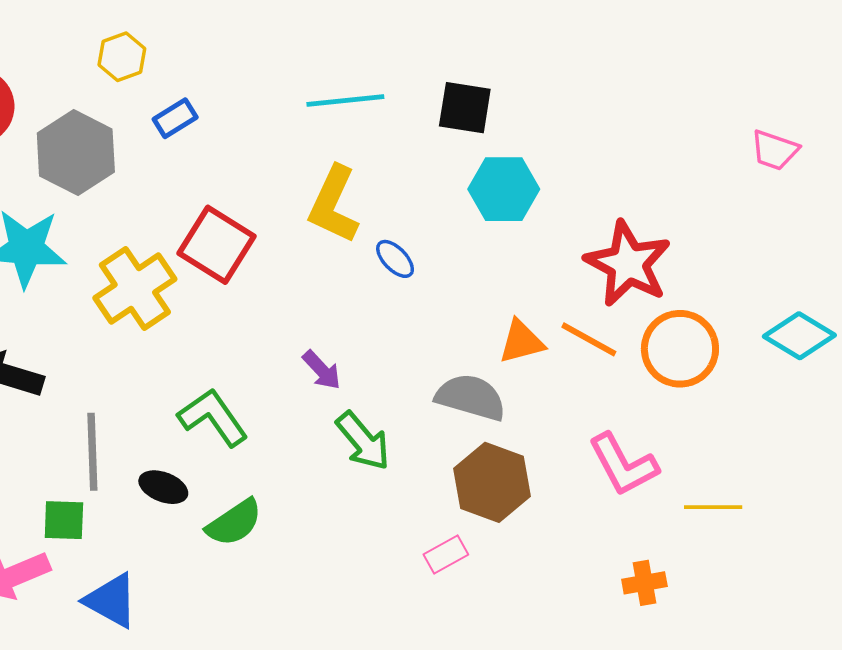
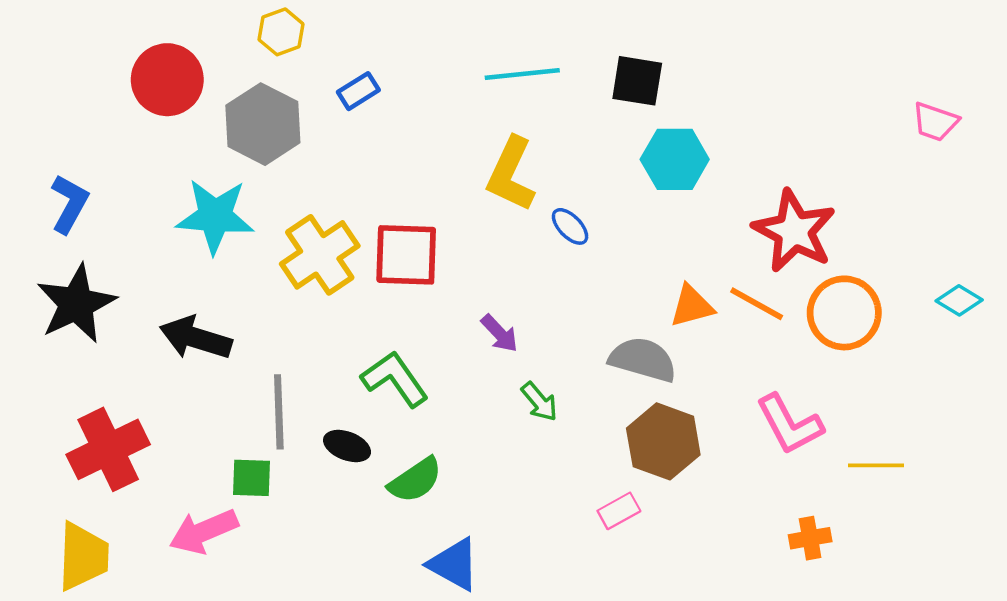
yellow hexagon: (122, 57) -> (281, 32), moved
red square: (216, 245) -> (406, 255), moved, turned -30
cyan diamond: (799, 336) -> (959, 300), size x0.7
green arrow: (363, 441) -> (539, 402), size x0.7
blue triangle: (111, 601) -> (454, 564), moved

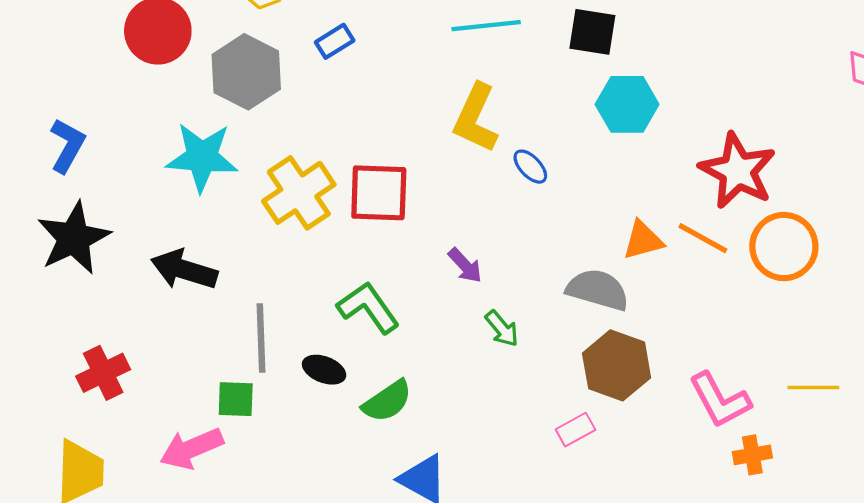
pink L-shape: (790, 424) -> (720, 400), moved
red cross: (108, 449) -> (103, 373), size x0.7

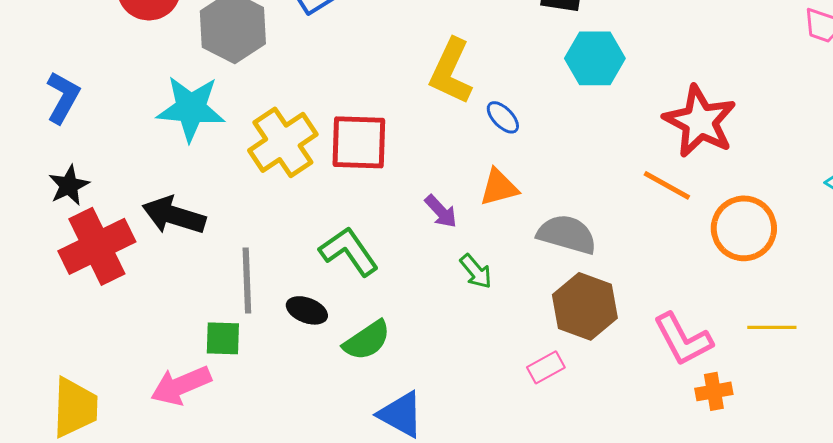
black star: (74, 238) -> (69, 185), size x0.6
orange triangle: (643, 240) -> (499, 187), moved
orange circle: (784, 247) -> (744, 228), moved
red cross: (103, 373) -> (97, 246), moved, size x1.5

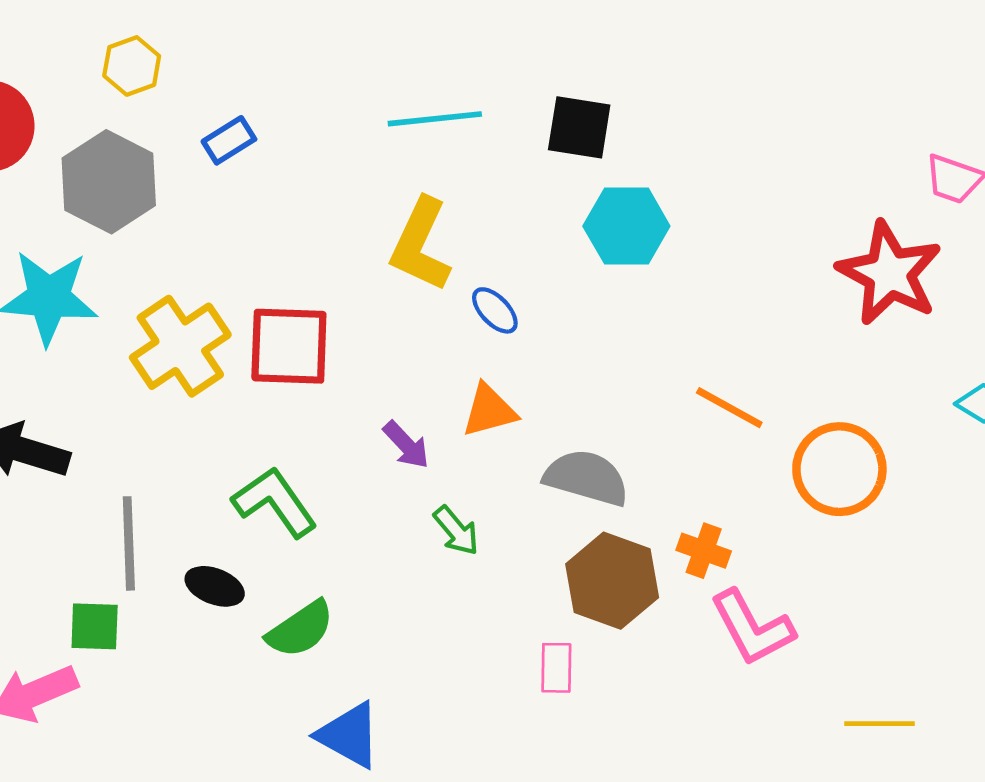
red star: (700, 121) -> (889, 273), moved
yellow line: (772, 327) -> (879, 724), moved
pink rectangle: (546, 367) -> (556, 668), turned -60
orange cross: (714, 391) -> (704, 551), moved, turned 30

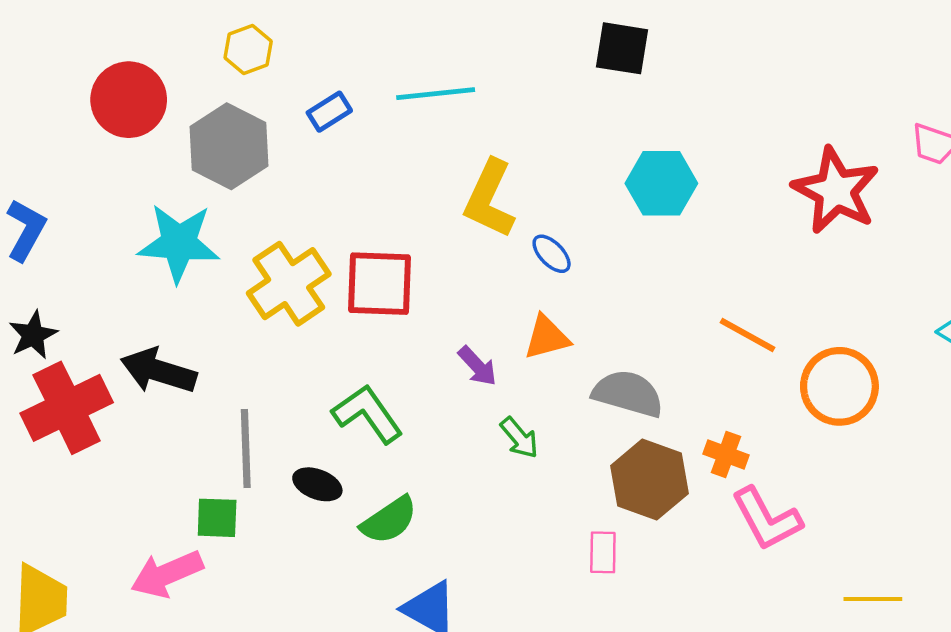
cyan line: (435, 119) -> (436, 94), moved
black square: (579, 127) -> (622, 48), moved
red star: (889, 273) -> (836, 190), moved

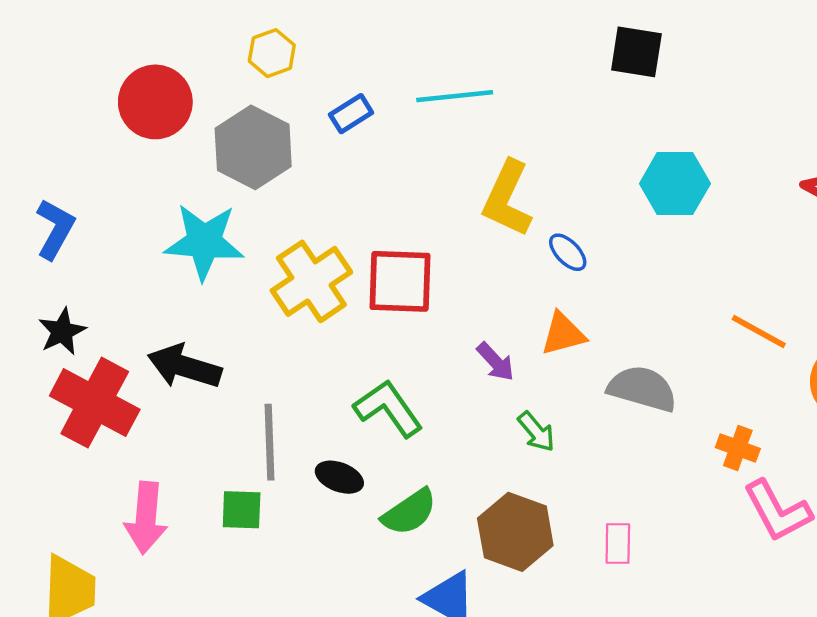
red cross: (67, 408) -> (95, 403), turned -36
brown hexagon: (649, 480) -> (515, 532), moved
pink arrow: (167, 574) -> (146, 518), moved, turned -62

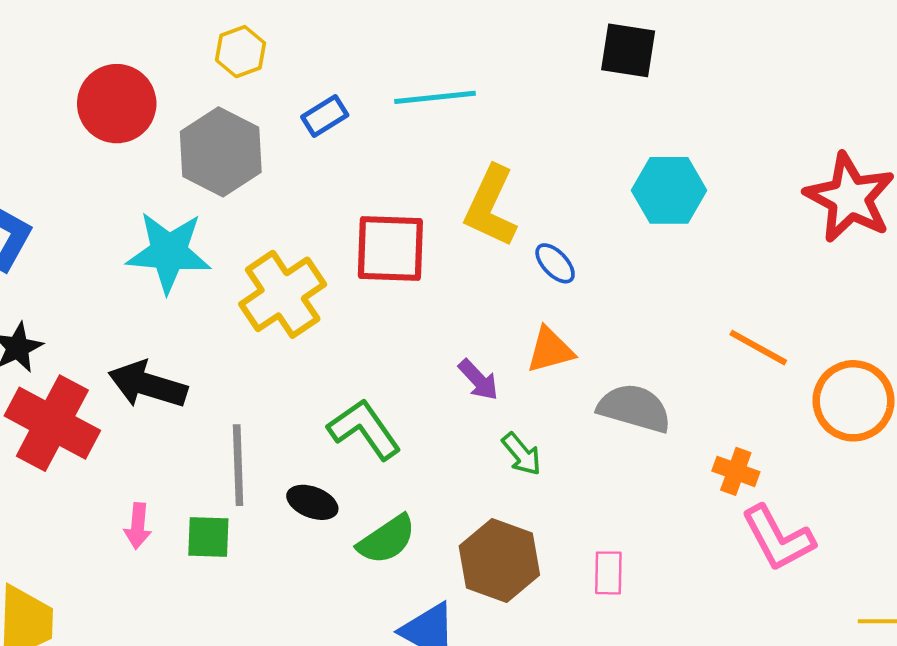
red square: (400, 281) -> (390, 248), moved
pink arrow: (146, 518) -> (138, 526), moved, size x0.6

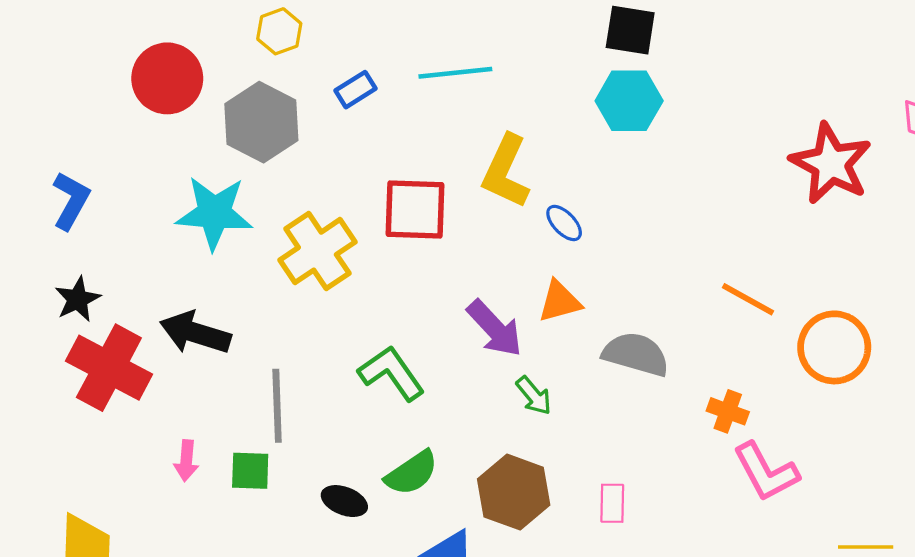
cyan hexagon: (669, 190) -> (629, 101), moved
purple arrow: (478, 380) -> (495, 328), size x1.5
black ellipse: (312, 502) -> (344, 501), moved

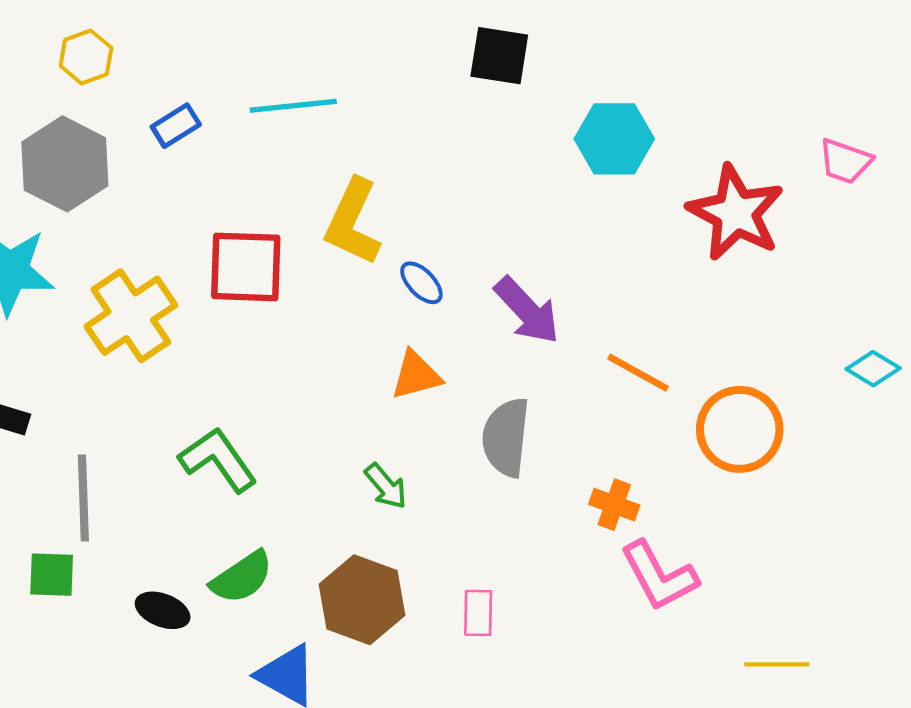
cyan hexagon: (629, 101) -> (614, 139), moved
purple arrow: (495, 328) -> (527, 311), moved
gray semicircle: (636, 354) -> (506, 437), turned -100

